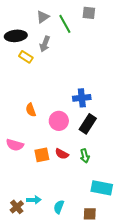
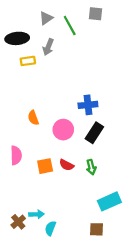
yellow rectangle: (26, 57) -> (28, 61), turned -40
pink semicircle: (15, 145) -> (16, 155), turned -108
cyan rectangle: (102, 188) -> (109, 201), turned -35
cyan semicircle: (59, 207) -> (50, 228), moved

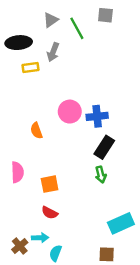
pink circle: (63, 130) -> (70, 112), moved
red semicircle: (66, 165) -> (50, 213), moved
green arrow: (91, 167) -> (101, 175), moved

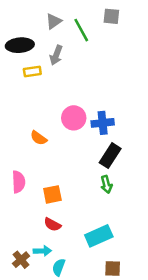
orange semicircle: (36, 131) -> (39, 138), turned -35
cyan rectangle: (121, 223) -> (99, 236), moved

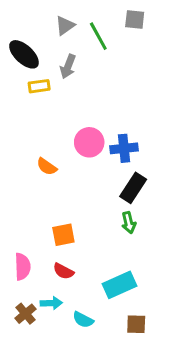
black ellipse: (20, 45) -> (24, 54), turned 48
pink semicircle: (19, 182) -> (22, 267), moved
cyan semicircle: (59, 267) -> (83, 320), moved, turned -84

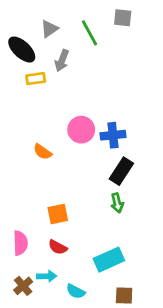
gray triangle: (65, 26) -> (49, 29), moved

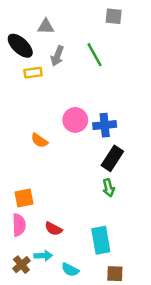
gray triangle: (49, 29) -> (46, 27), turned 36
green line: (90, 33) -> (94, 55), moved
orange square: (58, 214) -> (24, 198), moved
cyan rectangle: (109, 260) -> (101, 240), turned -76

